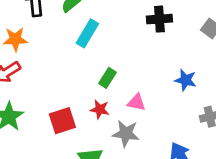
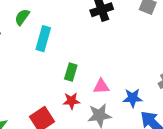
blue star: (186, 80) -> (133, 98), moved

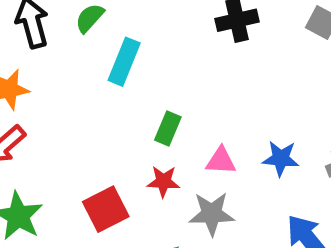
blue star: (133, 98) -> (281, 158), moved

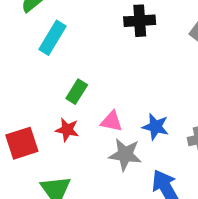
gray star: (212, 214) -> (125, 155), moved

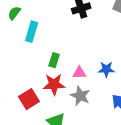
red star: (67, 130) -> (54, 84), size x1.5
gray star: (125, 155) -> (80, 96), moved, turned 30

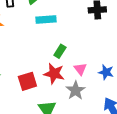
cyan rectangle: (32, 32) -> (46, 19), turned 54
pink triangle: (79, 73) -> (80, 69), turned 40

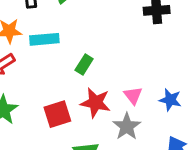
cyan rectangle: (46, 19) -> (44, 39), moved
green rectangle: (60, 51) -> (84, 64), moved

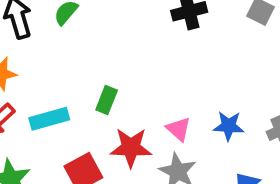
cyan rectangle: (44, 39) -> (49, 119), moved

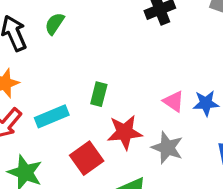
pink triangle: (179, 129) -> (174, 101), moved

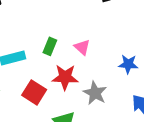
pink triangle: (174, 101) -> (82, 47), moved
red square: (87, 158) -> (34, 92), turned -30

